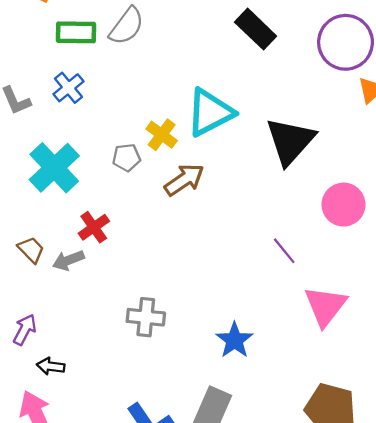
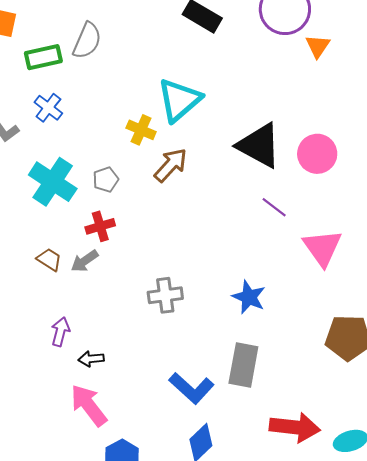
black triangle: (290, 141) -> (259, 145), moved, turned -30
gray pentagon: (126, 158) -> (106, 180), moved
red cross: (94, 227) -> (100, 226), turned 32

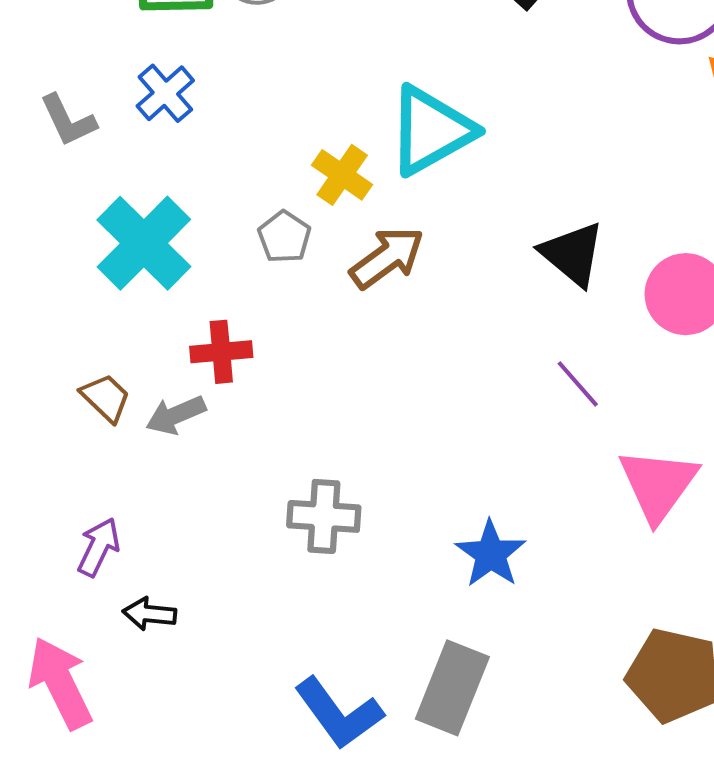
black triangle: (259, 145) -> (573, 254), size x0.7
gray pentagon: (106, 180) -> (284, 237), moved, turned -30
pink arrow: (89, 405) -> (60, 683), moved

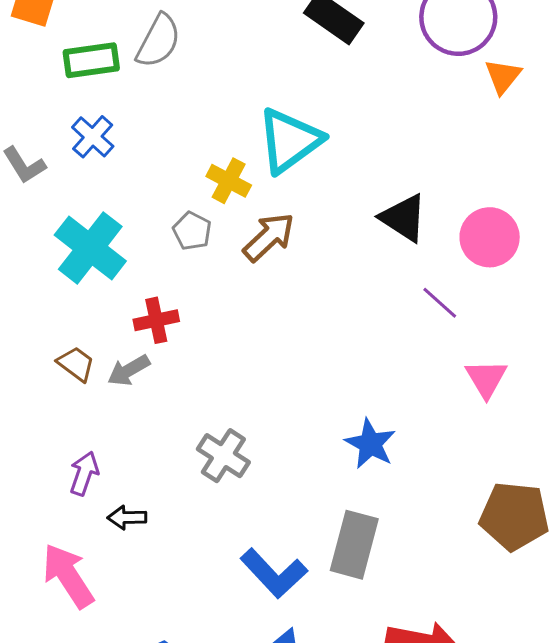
purple line: (578, 384) -> (440, 303), moved
pink triangle: (658, 485) -> (486, 379), size x0.7
gray cross: (324, 516) -> (223, 456), moved, turned 36

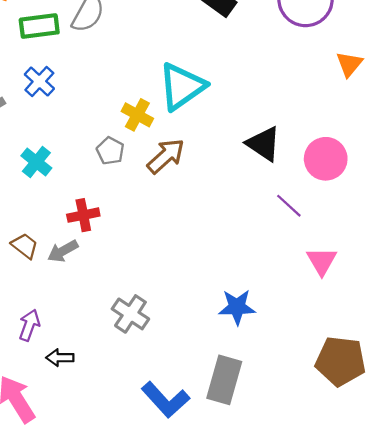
orange triangle: (503, 76) -> (349, 64), moved
cyan cross: (90, 248) -> (36, 162), size x0.6
blue star: (370, 444) -> (237, 307), turned -30

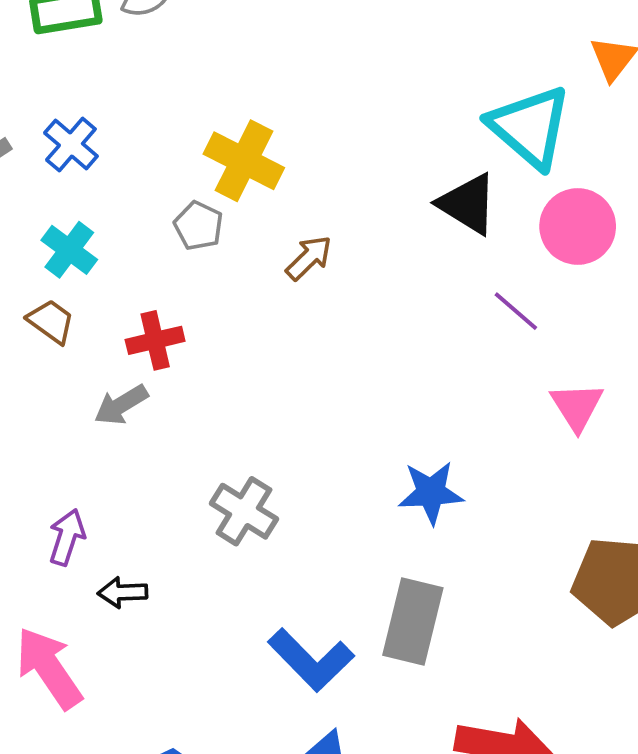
blue cross: (39, 81) -> (71, 144), moved
cyan triangle: (182, 86) -> (530, 127), moved, turned -42
yellow cross: (137, 115) -> (244, 161), size x1.4
brown arrow: (166, 156) -> (309, 258), moved, size x0.7
brown trapezoid: (25, 246) -> (51, 321), moved

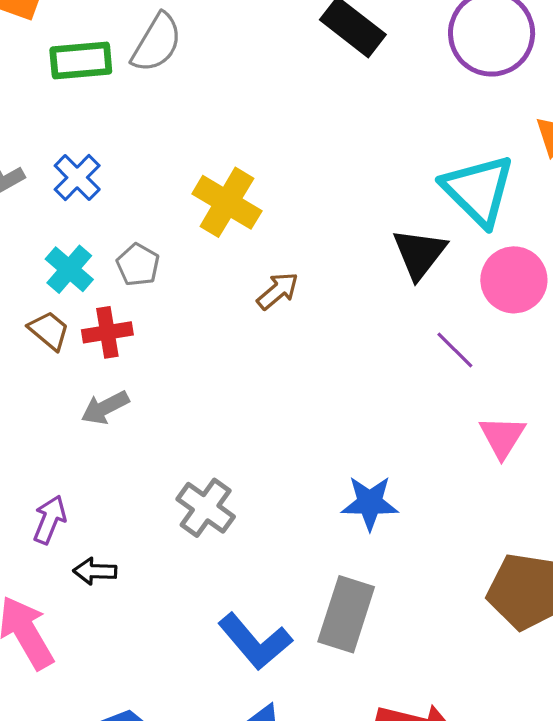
black triangle: (468, 204) -> (419, 254), turned 32
gray pentagon: (199, 226) -> (138, 265), moved
red cross: (155, 340) -> (107, 332), moved

